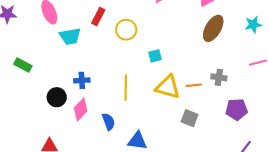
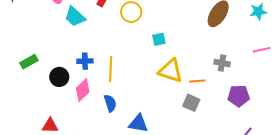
cyan trapezoid: (70, 36) -> (75, 17), turned 50
green rectangle: (23, 65) -> (29, 62), moved, turned -60
orange line: (194, 85) -> (197, 81), moved
yellow line: (126, 88) -> (111, 69), moved

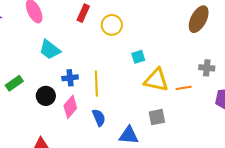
cyan trapezoid: (75, 17) -> (50, 50), moved
cyan square: (159, 39) -> (138, 57), moved
gray square: (191, 103) -> (157, 117), moved, turned -30

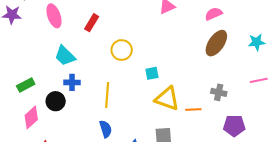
red rectangle: (83, 13) -> (92, 23), moved
yellow circle: (112, 25) -> (122, 50), moved
blue cross: (70, 78) -> (72, 82), moved
pink diamond: (70, 107) -> (31, 117), moved

